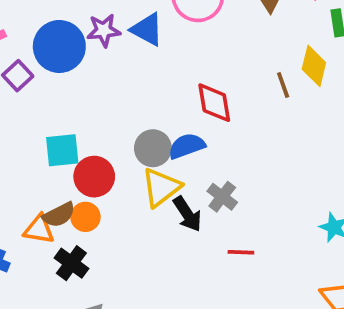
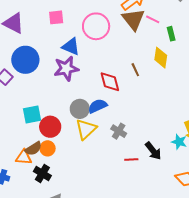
purple star: (104, 30) -> (66, 68), moved, size x1.4
brown line: (283, 85) -> (135, 70), moved
black arrow: (187, 214) -> (153, 151), moved

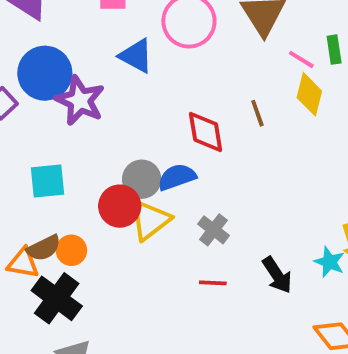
pink line: (153, 19) -> (301, 59), moved
purple star: (66, 68) -> (80, 100), moved, turned 30
red circle: (50, 127) -> (120, 206), moved
red line: (131, 159) -> (213, 283), moved
black cross: (42, 174) -> (57, 298), size x1.4

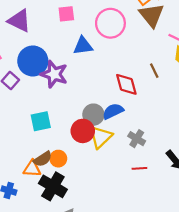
blue triangle: (136, 56) -> (83, 46), turned -30

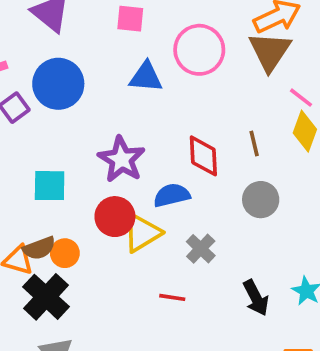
purple star: (54, 74) -> (121, 159), moved
gray circle: (93, 115) -> (261, 200), moved
red line: (139, 168) -> (172, 297), moved

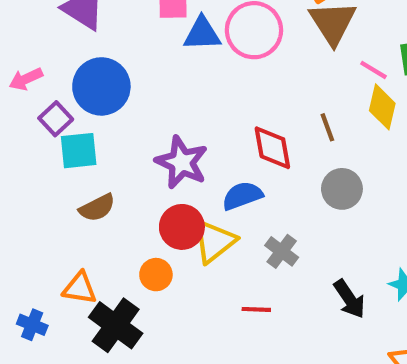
blue triangle: (146, 77) -> (202, 34), moved
cyan square: (50, 186) -> (79, 151), moved
brown semicircle: (39, 248) -> (97, 208), moved
orange circle: (65, 253) -> (156, 275), moved

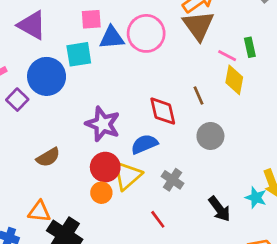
cyan square: (79, 151) -> (79, 54), moved
orange circle: (156, 275) -> (101, 193), moved
red line: (256, 309) -> (158, 219), turned 54

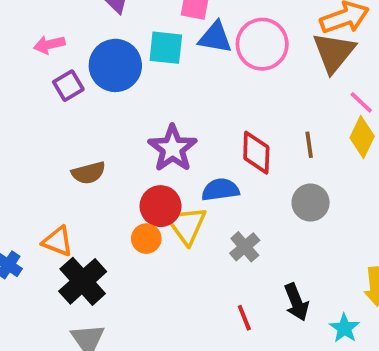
yellow triangle: (127, 176) -> (187, 225), turned -40
cyan star: (256, 198) -> (344, 328), moved
red line: (158, 219) -> (244, 318), moved

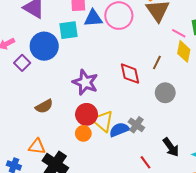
brown line: (309, 145) -> (157, 62), turned 48
blue semicircle: (220, 190) -> (119, 130), moved

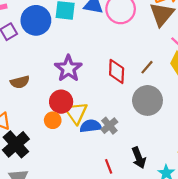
gray circle: (165, 93) -> (147, 100), size x1.4

